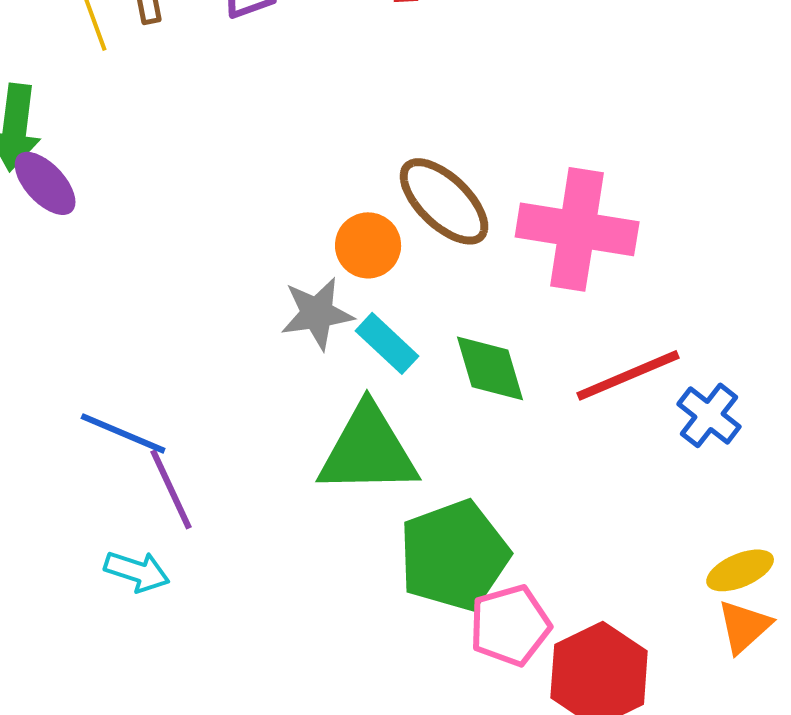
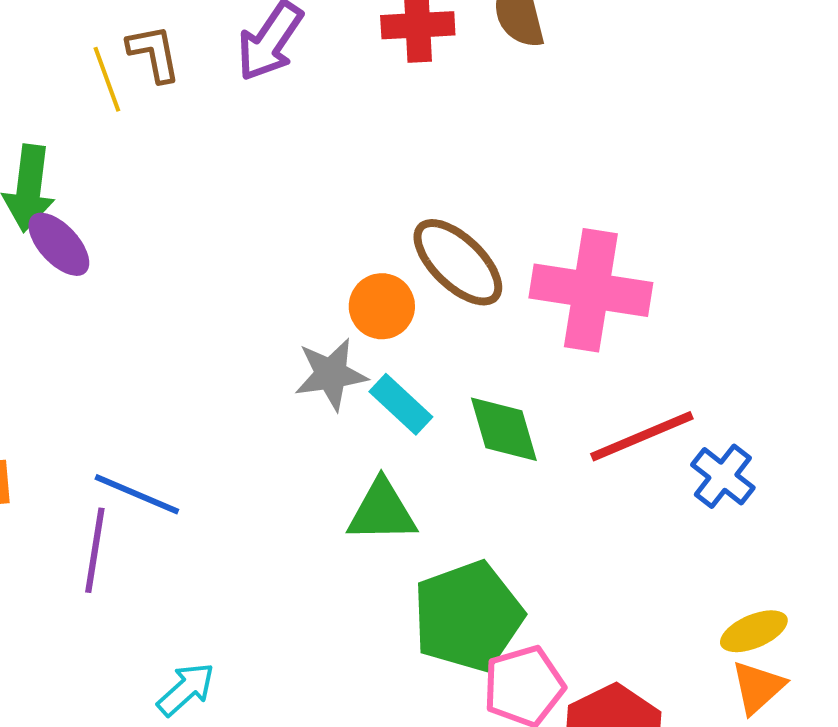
green triangle: (368, 450) -> (382, 511), size x0.7
purple line: (171, 489) -> (95, 550), moved, turned 34
cyan arrow: (137, 571) -> (186, 689), moved, turned -60

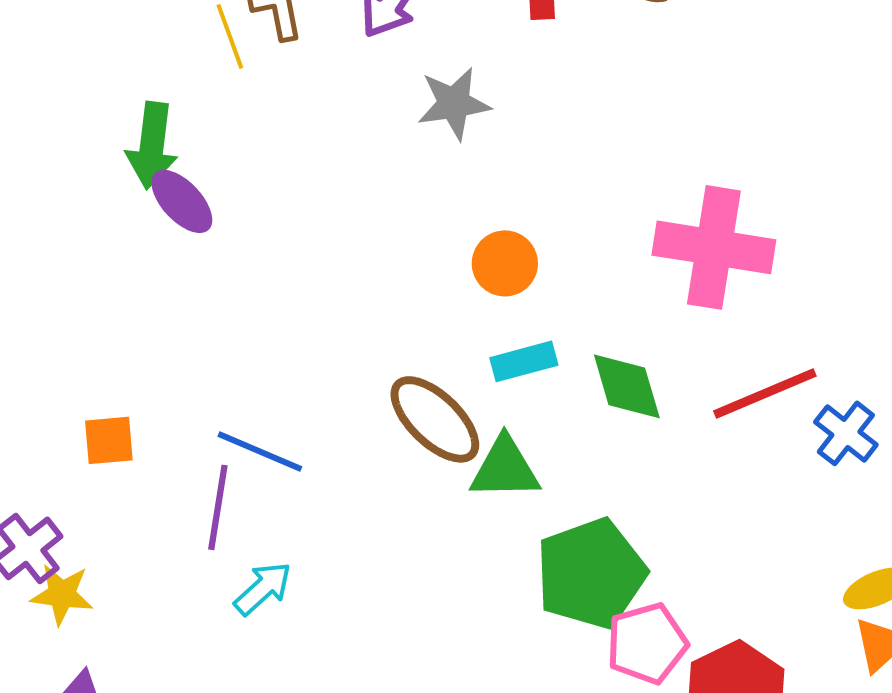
brown ellipse: (458, 262) -> (435, 419), moved
gray star: (331, 374) -> (454, 103), moved
cyan rectangle: (401, 404) -> (524, 361), turned -58
cyan arrow: (186, 689) -> (263, 588), moved

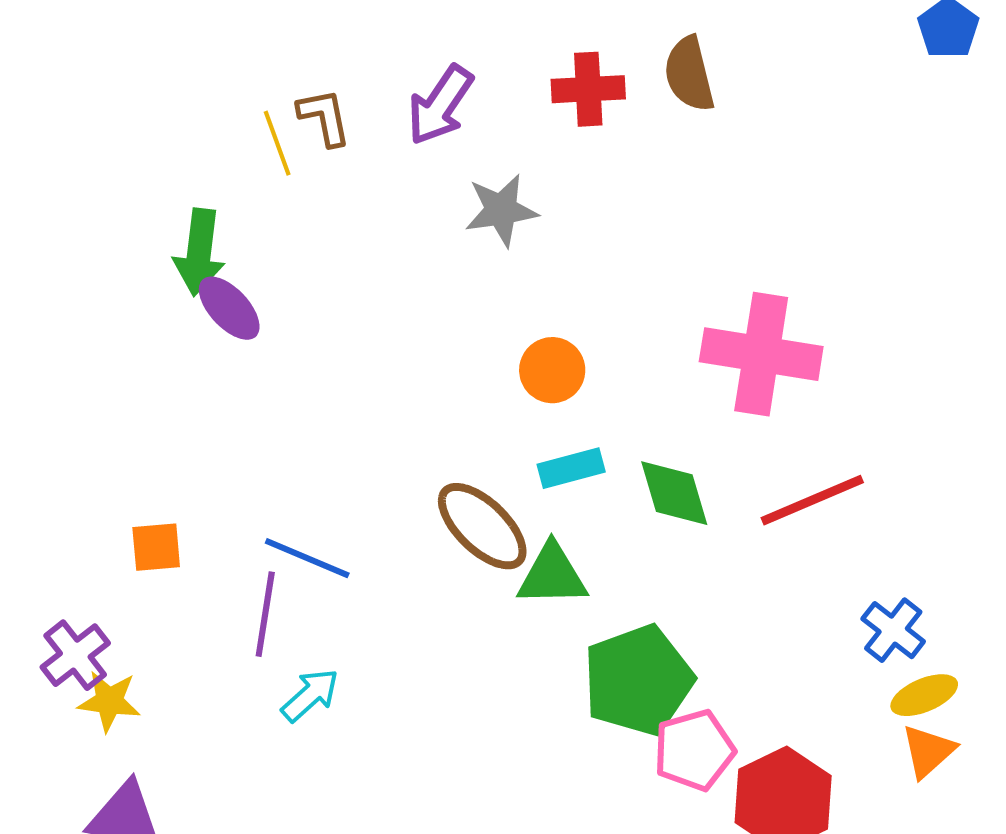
blue cross: (846, 433) -> (893, 630), moved

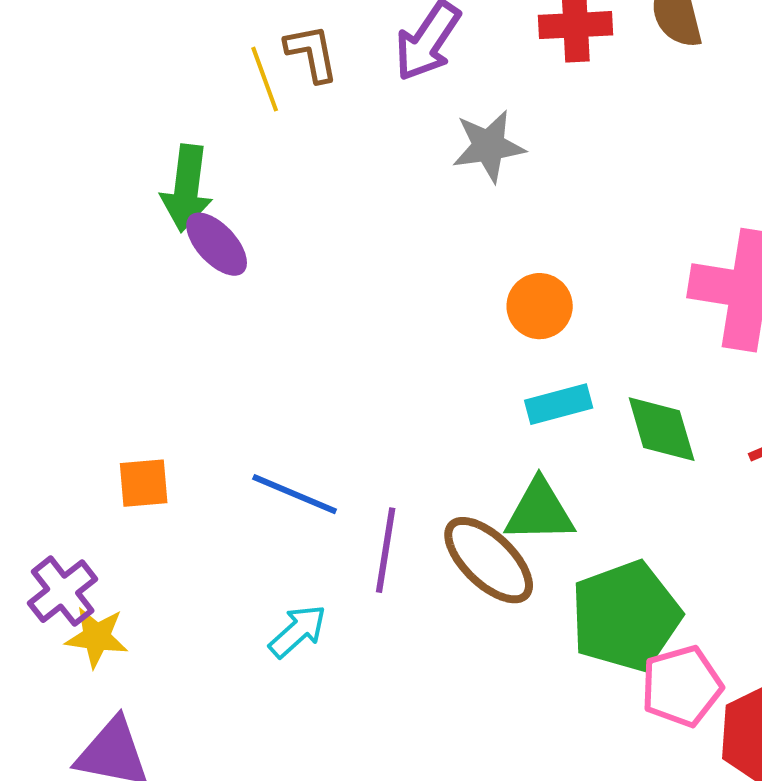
brown ellipse: (482, 526) -> (489, 560), moved
purple line: (265, 614) -> (386, 550), moved

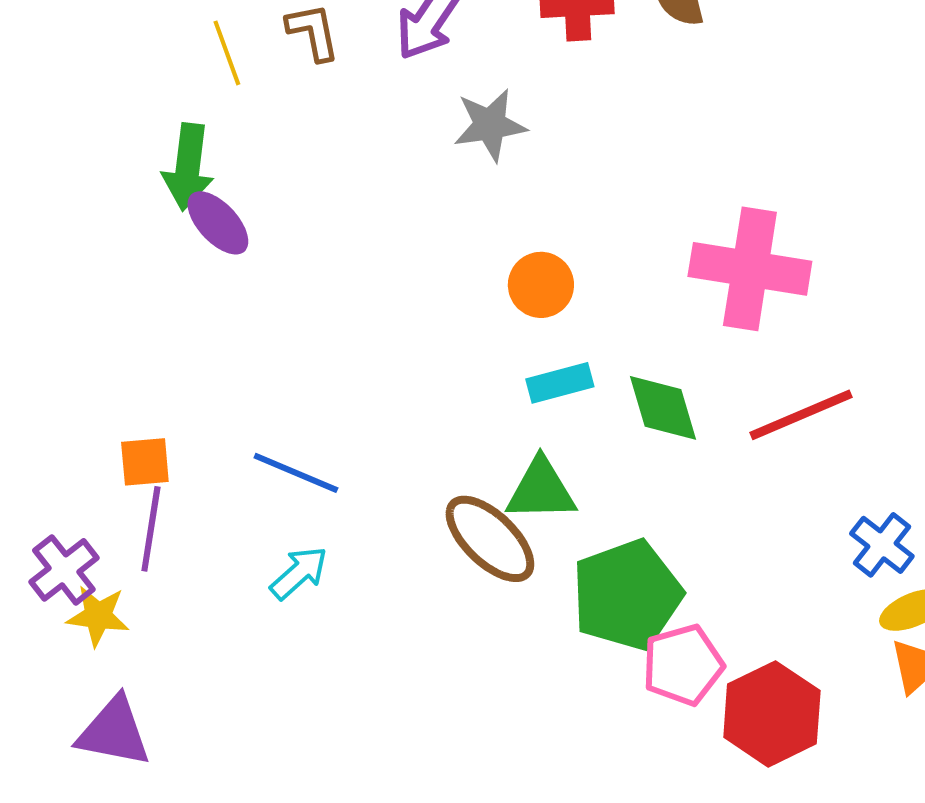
yellow line: (265, 79) -> (227, 53), moved
purple line: (386, 550) -> (151, 529), moved
cyan arrow: (298, 631) -> (299, 573), moved

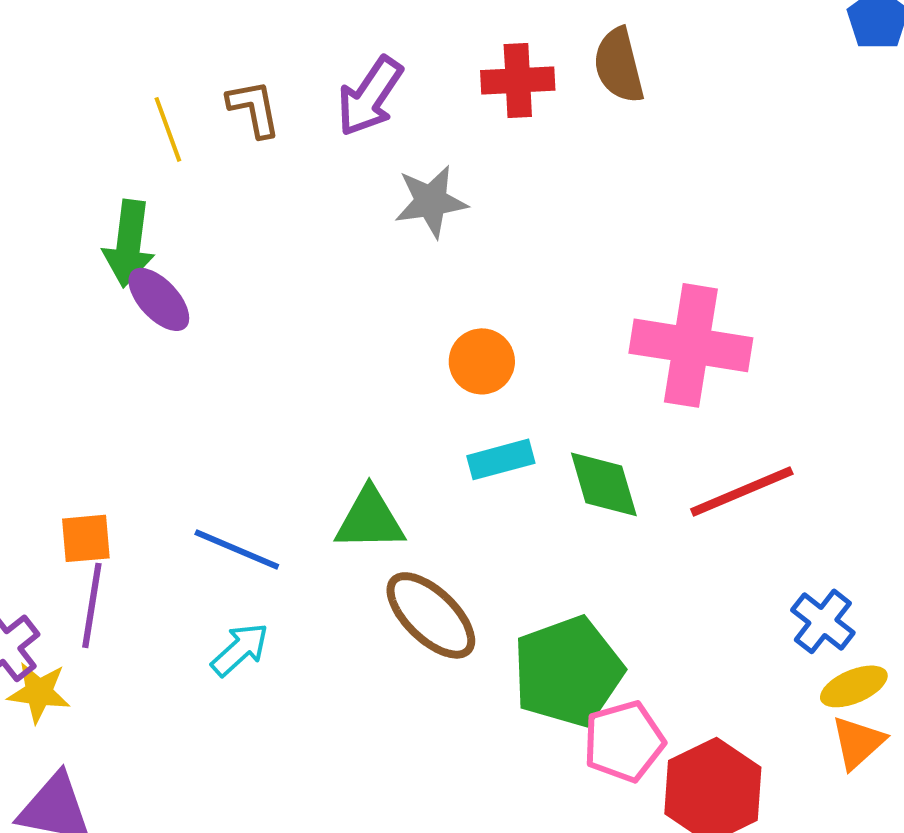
green triangle: (541, 490) -> (370, 519), moved

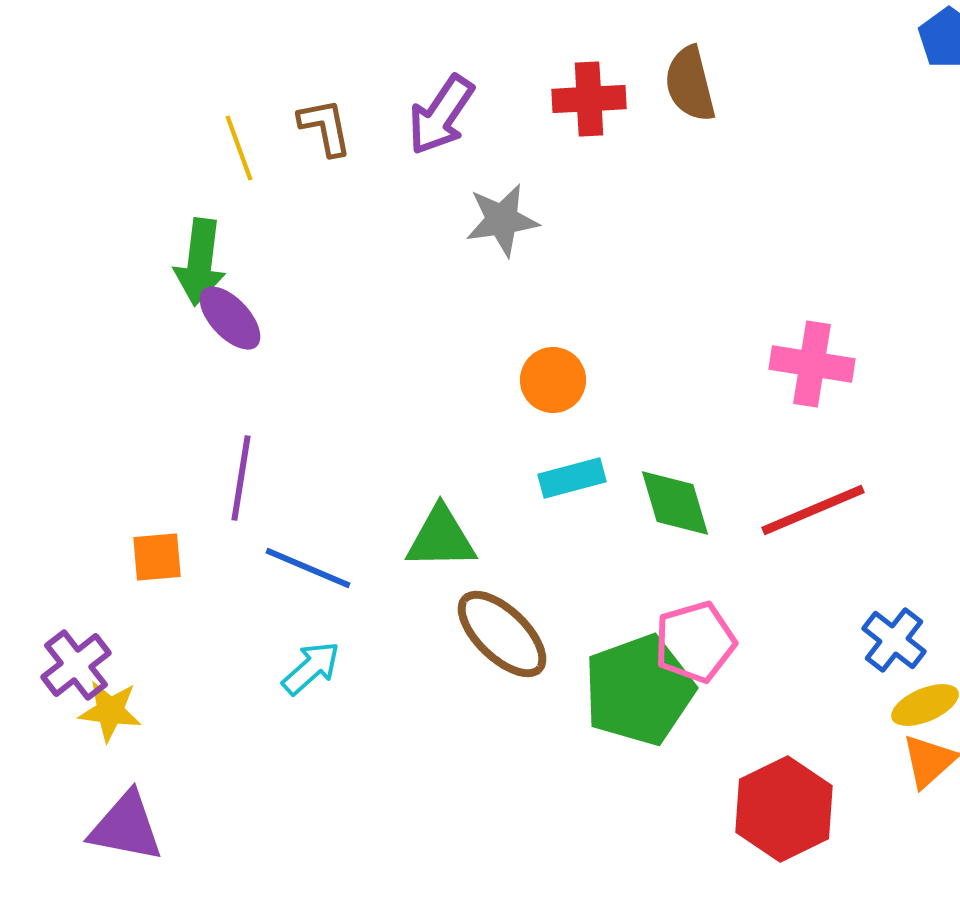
pink cross: (691, 345) -> (812, 364), moved, size x0.7
purple line: (92, 605) -> (241, 478), moved
pink pentagon: (624, 741) -> (695, 642), moved

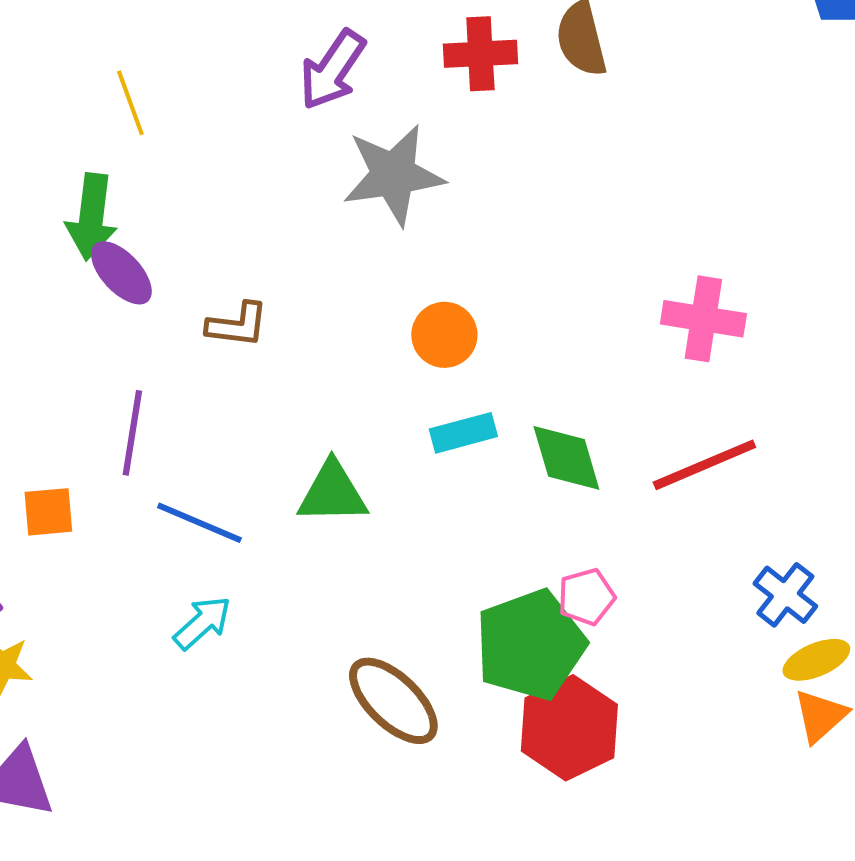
brown L-shape: (325, 127) -> (237, 325), moved, turned 108
gray star: (502, 220) -> (393, 175), size x1.4
brown ellipse: (502, 634) -> (393, 701), moved
pink pentagon: (695, 642) -> (586, 597), size x0.7
red hexagon: (784, 809) -> (569, 728), moved

